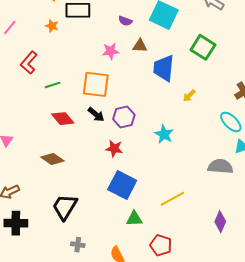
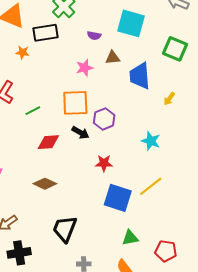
purple hexagon: (124, 117) -> (104, 119), moved
red diamond: (63, 119) -> (48, 142), turned -45
yellow line: (172, 199) -> (151, 186), moved
green triangle: (134, 219) -> (130, 238), moved

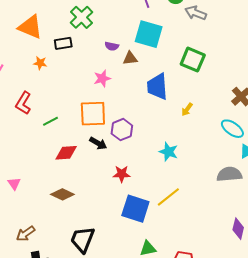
black rectangle: (46, 33) -> (63, 43), size x0.7
brown triangle: (113, 58) -> (130, 58), moved

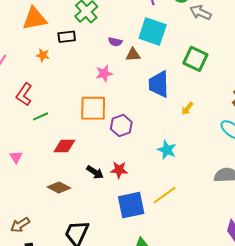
orange triangle: (30, 27) -> (35, 19), turned -36
green line: (51, 121) -> (41, 116), moved
black arrow: (98, 143) -> (95, 172), moved
pink triangle: (14, 184) -> (16, 157), moved
blue square: (135, 209) -> (131, 205), turned -32

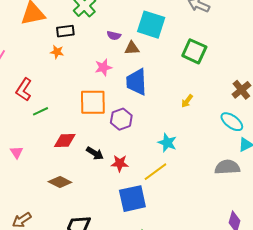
orange star: (43, 55) -> (57, 52), moved
blue trapezoid: (159, 84) -> (136, 82), moved
black arrow: (95, 172) -> (95, 153), moved
yellow line: (165, 195) -> (155, 172), moved

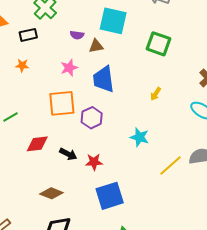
orange star: (57, 52) -> (22, 65), moved
yellow line: (155, 172) -> (171, 165), moved
brown diamond: (60, 182) -> (51, 193), moved

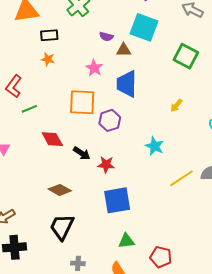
black rectangle: (28, 35) -> (49, 35), moved
pink star: (69, 68) -> (94, 68), turned -30
red diamond: (37, 144) -> (52, 139), turned 60

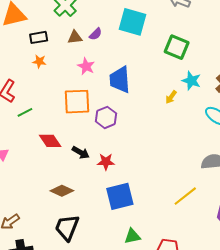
purple semicircle: (106, 37) -> (96, 34), turned -56
brown triangle: (124, 50) -> (75, 37), moved
cyan star: (155, 146) -> (191, 81), moved
yellow line: (181, 178) -> (185, 196), moved

